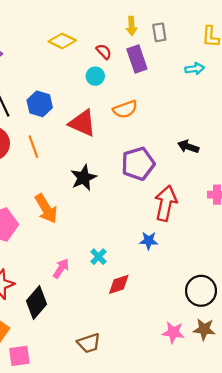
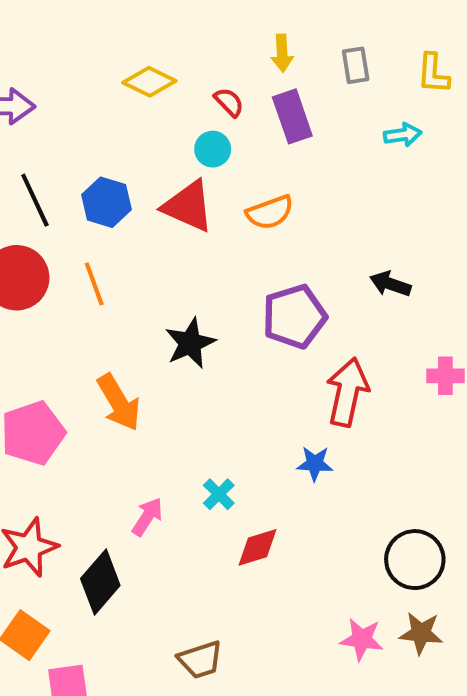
gray rectangle: (159, 32) -> (356, 65), moved
red triangle: (82, 123) -> (188, 206), moved

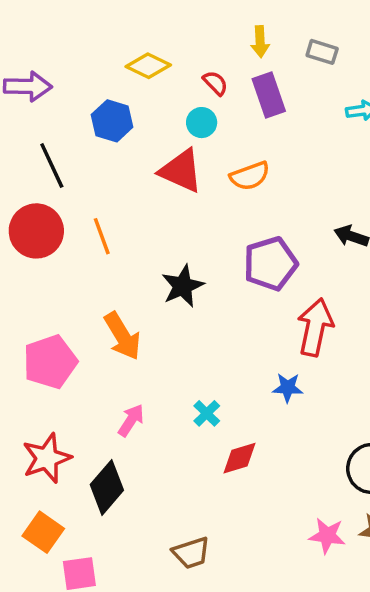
gray rectangle: (356, 65) -> (322, 52), turned -64
blue hexagon: (106, 202) -> (112, 121), moved
pink arrow: (147, 517) -> (131, 420), moved

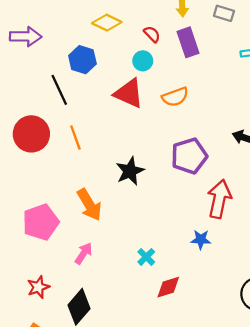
black line: (52, 166) -> (59, 90), moved
pink arrow: (131, 420) -> (84, 253), moved
red star: (47, 458) -> (38, 287), size x0.7

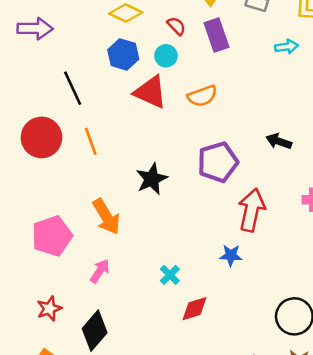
blue hexagon: (82, 60) -> (123, 54), moved

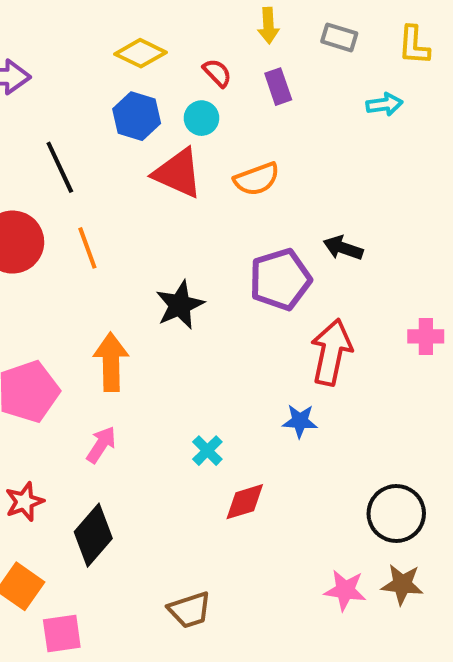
purple rectangle: (217, 35) -> (278, 87), size x0.7
black arrow: (279, 141) -> (343, 248), moved
orange arrow: (106, 217) -> (111, 362), turned -150

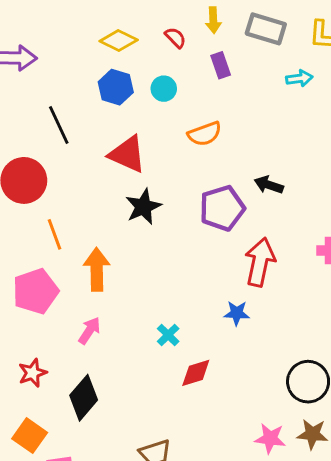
gray rectangle: (339, 37) -> (266, 29), size x1.5
red semicircle: (217, 73) -> (175, 38), moved
red triangle: (178, 173) -> (127, 154), moved
orange line: (87, 248) -> (54, 234), moved
black star: (180, 305) -> (143, 207), moved

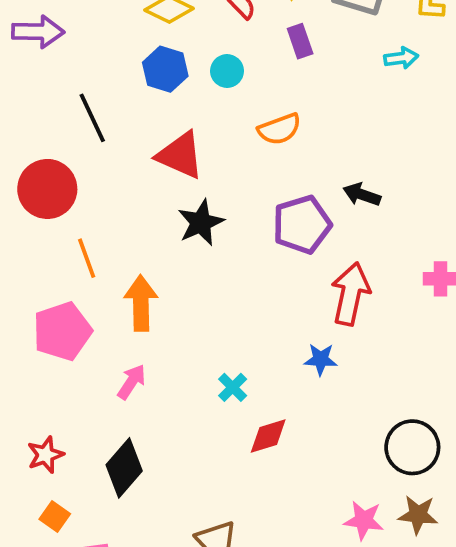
red star: (33, 373) -> (45, 455), moved
orange square: (30, 436) -> (55, 517), size x0.7

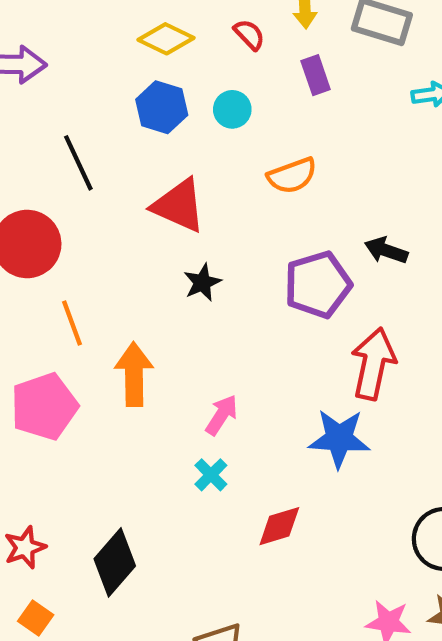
black star: (201, 223) -> (202, 282), size x0.7
blue star: (321, 359) -> (339, 438), size x1.6
pink arrow: (132, 382) -> (222, 415), moved
cyan cross: (233, 387) -> (211, 475), moved

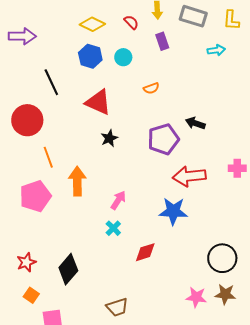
orange semicircle: (292, 176) -> (151, 88), size x0.7
red arrow: (373, 364) -> (189, 176), turned -108

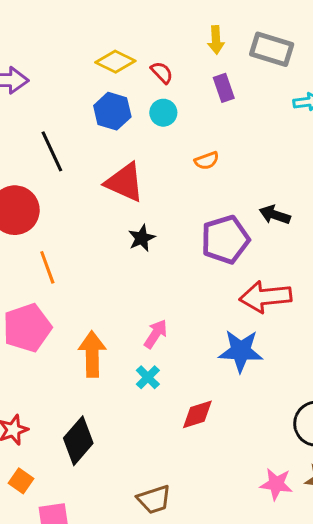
red semicircle: (131, 22) -> (162, 72), moved
orange arrow: (77, 181) -> (92, 354), moved

